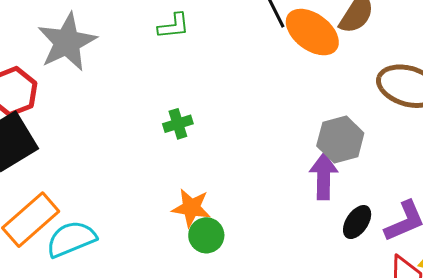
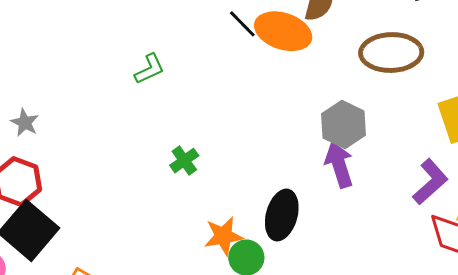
gray star: (67, 42) -> (25, 123), moved, size x0.5
black ellipse: (357, 222) -> (282, 215), moved, size x1.4

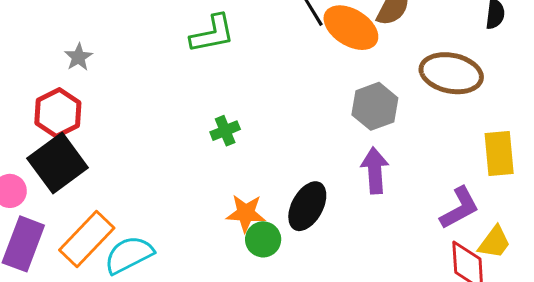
green L-shape: (150, 69) -> (212, 34), size x1.4
gray hexagon: (344, 124) -> (375, 106), moved

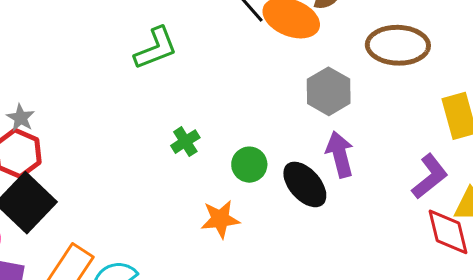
gray star: (78, 57) -> (21, 118), moved
black ellipse: (307, 206) -> (305, 184), moved, turned -60
green circle: (263, 239) -> (249, 165), moved

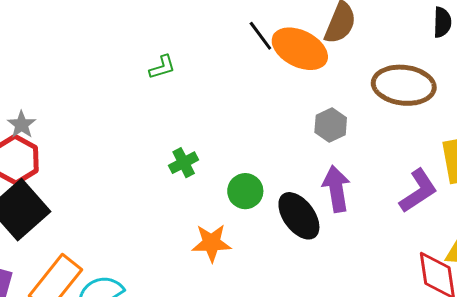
green L-shape: (156, 48) -> (162, 67), size x0.6
gray hexagon: (329, 91) -> (331, 125), size x0.7
purple L-shape: (430, 177) -> (418, 191), moved

